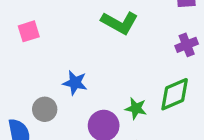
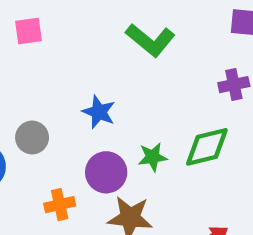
blue star: (75, 83) -> (99, 112), moved
green star: (136, 108) -> (153, 157), turned -30

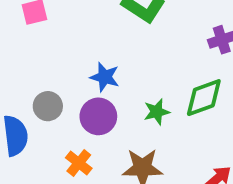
purple circle: (106, 172) -> (98, 116), moved
orange cross: (60, 205) -> (79, 163), turned -32

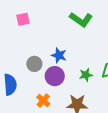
gray circle: (48, 106) -> (34, 64), moved

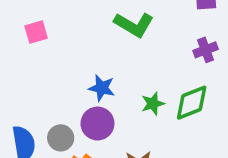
gray circle: (34, 64) -> (61, 138), moved
green star: (86, 75) -> (153, 104), moved

